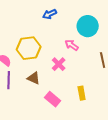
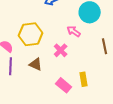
pink rectangle: (53, 99) -> (64, 85), moved

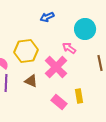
pink cross: (61, 50) -> (56, 67), size x1.6

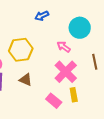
pink cross: (56, 67) -> (66, 72), moved

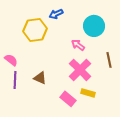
yellow hexagon: (21, 50) -> (35, 30), moved
yellow rectangle: (74, 95) -> (88, 93), turned -64

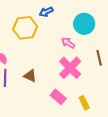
yellow rectangle: (88, 93) -> (84, 103), moved, turned 48

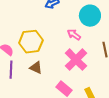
yellow hexagon: (25, 28) -> (31, 42), moved

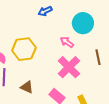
brown triangle: (36, 68) -> (27, 87), moved

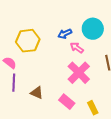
blue arrow: (45, 11) -> (65, 34), moved
yellow hexagon: (24, 49) -> (28, 41), moved

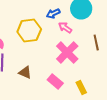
yellow hexagon: (28, 41) -> (29, 30), moved

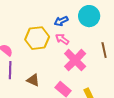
pink arrow: (65, 27) -> (62, 39), moved

